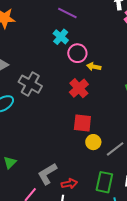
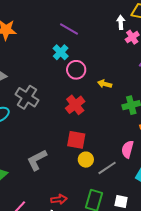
yellow arrow: (94, 67) -> (105, 84), moved
gray L-shape: (47, 174) -> (37, 160), moved

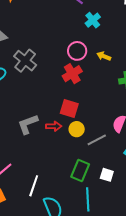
cyan cross: (61, 52) -> (93, 20), moved
pink circle: (76, 70) -> (77, 51), moved
red arrow: (59, 199) -> (54, 126), moved

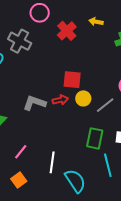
pink circle: (77, 51) -> (40, 13), moved
red cross: (72, 74) -> (67, 31), moved
gray L-shape: (28, 124) -> (34, 103), turned 50

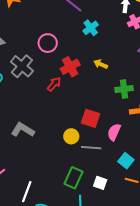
red square: (72, 80) -> (90, 118), moved
red arrow: (60, 100) -> (54, 84), moved, turned -49
gray line: (105, 105) -> (91, 148), turned 30

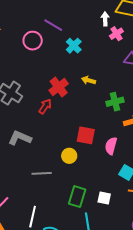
pink circle: (48, 43) -> (33, 41), moved
gray L-shape: (23, 130) -> (20, 138), moved
gray line: (91, 148) -> (42, 173), moved

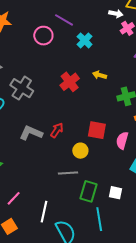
white arrow: (105, 19) -> (116, 14), turned 104
red arrow: (45, 106) -> (57, 130), moved
gray line: (42, 173) -> (68, 173), moved

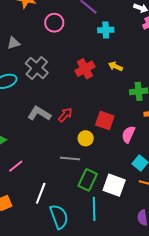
pink circle: (43, 36) -> (54, 23), moved
cyan cross: (85, 40) -> (106, 30), turned 35
white square: (116, 193) -> (114, 185), size x1.6
pink line: (14, 198) -> (16, 166), moved

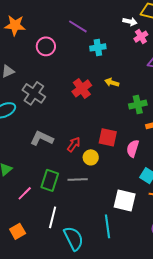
red arrow: (65, 115) -> (74, 144), moved
green rectangle: (88, 180) -> (50, 180), moved

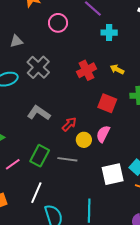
red square: (108, 137) -> (107, 103), moved
pink semicircle: (133, 149) -> (103, 134), moved
white square: (125, 201) -> (113, 174), moved, turned -35

